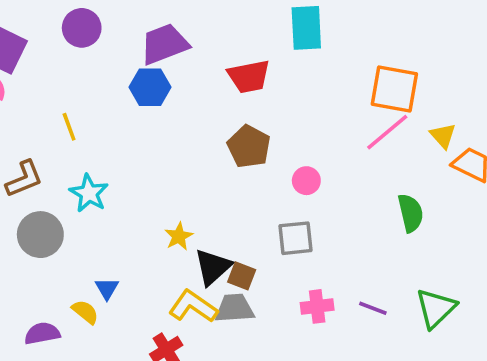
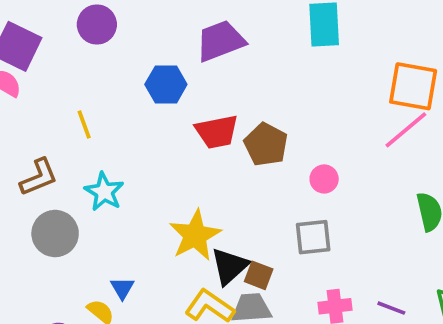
purple trapezoid: (164, 44) -> (220, 41), moved
red trapezoid: (249, 76) -> (217, 132), moved
yellow star: (179, 236) -> (195, 235), size x1.8

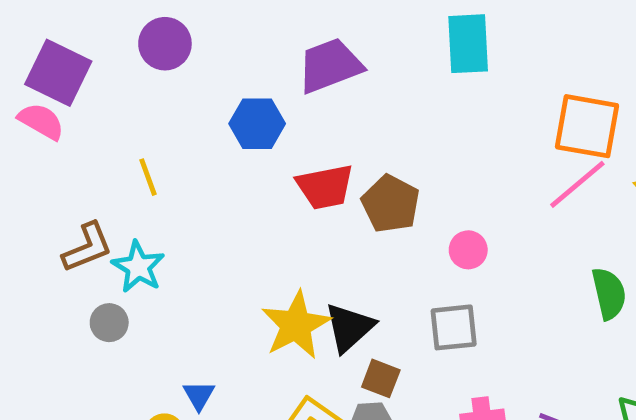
cyan star: (104, 192) -> (138, 267), moved
gray circle: (55, 234) -> (109, 323), size x0.6
black triangle: (230, 266) -> (349, 327), moved

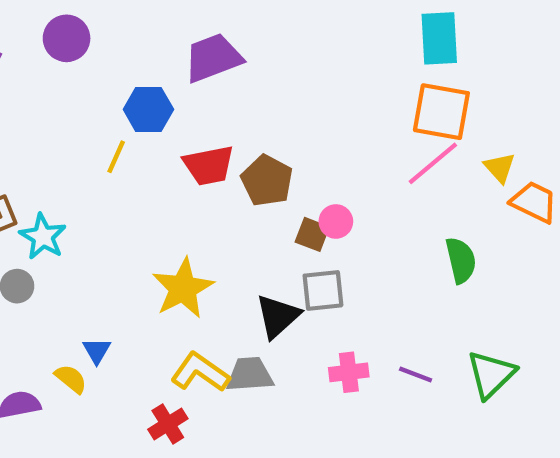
cyan rectangle: (468, 44) -> (439, 38), moved
yellow line: (148, 177) -> (116, 157), moved, turned 44
black triangle: (349, 327) -> (278, 316), moved
brown square: (381, 378) -> (312, 234), moved

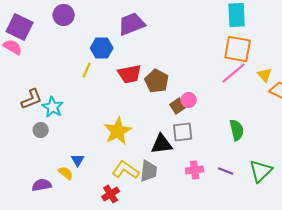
brown square: (312, 234) -> (178, 106), turned 35
green semicircle: (461, 260) -> (237, 130), moved
black triangle: (278, 316) -> (162, 144), turned 35
gray trapezoid: (250, 374) -> (149, 171), turned 100

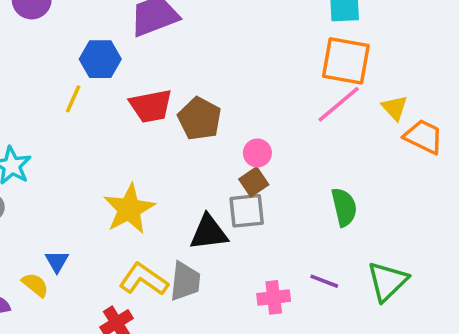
brown square: (178, 106) -> (254, 182), moved
pink cross: (195, 170) -> (274, 297), moved

